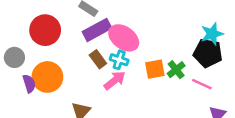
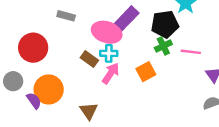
purple rectangle: (97, 30) -> (126, 19), moved
black pentagon: (208, 53) -> (165, 24), moved
orange square: (155, 69) -> (146, 72), moved
green cross: (176, 70) -> (163, 46), turned 30

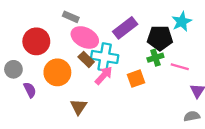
pink ellipse: (107, 32) -> (85, 37), moved
cyan cross: (109, 53) -> (105, 57), size x1.6
orange circle: (49, 89) -> (57, 72), moved

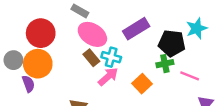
cyan cross: (105, 57) -> (111, 57), size x0.7
orange circle: (57, 72) -> (38, 64), moved
orange square: (136, 79) -> (142, 84), turned -30

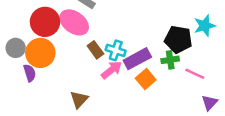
purple rectangle: (136, 29) -> (137, 59), moved
pink ellipse: (92, 34) -> (74, 22), moved

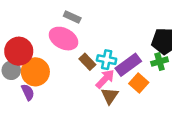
red circle: (45, 22) -> (19, 51), moved
brown triangle: (79, 99) -> (110, 96), moved

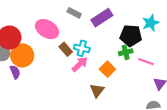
gray rectangle: (72, 17) -> (74, 13), moved
purple rectangle: (128, 65) -> (102, 18), moved
brown triangle: (110, 96) -> (97, 90), moved

